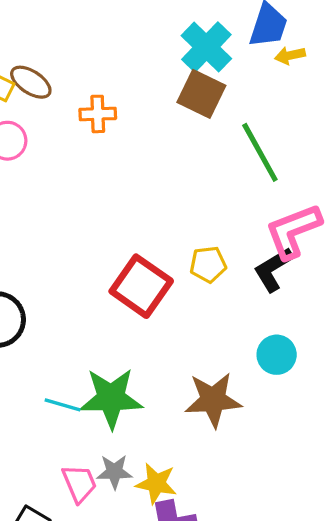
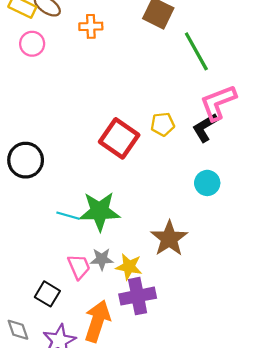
brown star: (213, 400) -> (169, 238), moved, turned -30

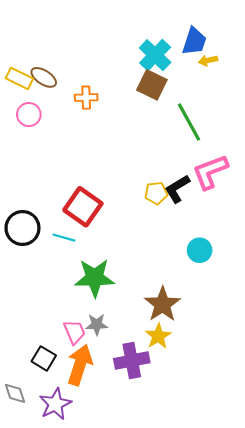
black L-shape: (205, 128) -> (177, 189), moved
red square: (119, 138) -> (83, 207), moved
cyan line: (68, 216) -> (64, 238), moved
yellow star: (129, 267) -> (158, 336), moved, turned 30
orange arrow: (97, 321) -> (80, 365), moved

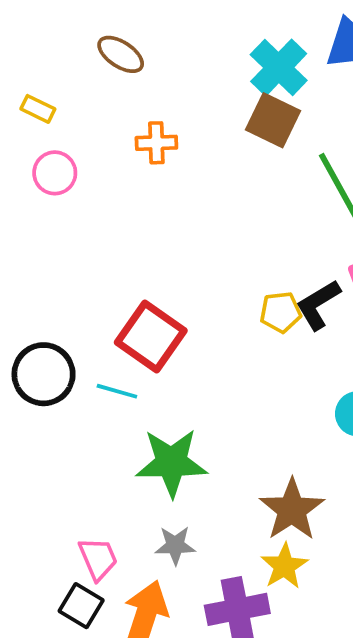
brown ellipse: (44, 77) -> (121, 54), moved
yellow rectangle: (19, 78) -> (38, 109), size x0.7
pink trapezoid: (74, 332) -> (98, 559), moved

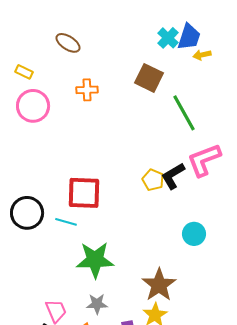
cyan cross: (279, 68) -> (168, 38), moved, size x0.7
pink circle: (55, 173) -> (33, 106), size x1.4
yellow pentagon: (281, 312) -> (153, 180), turned 30
red square: (151, 337) -> (84, 193), turned -33

